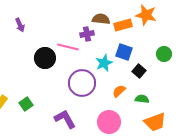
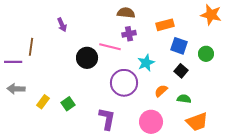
orange star: (146, 15) -> (211, 15), moved
brown semicircle: (101, 19) -> (126, 13), moved
blue square: (124, 52) -> (179, 46), moved
purple L-shape: (65, 119) -> (107, 119), turned 40

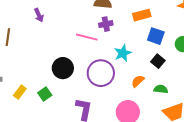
black circle: (87, 58) -> (63, 68), moved

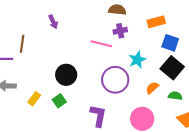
black square: (158, 61) -> (172, 68), size x1.6
black circle: (63, 68) -> (66, 75), moved

